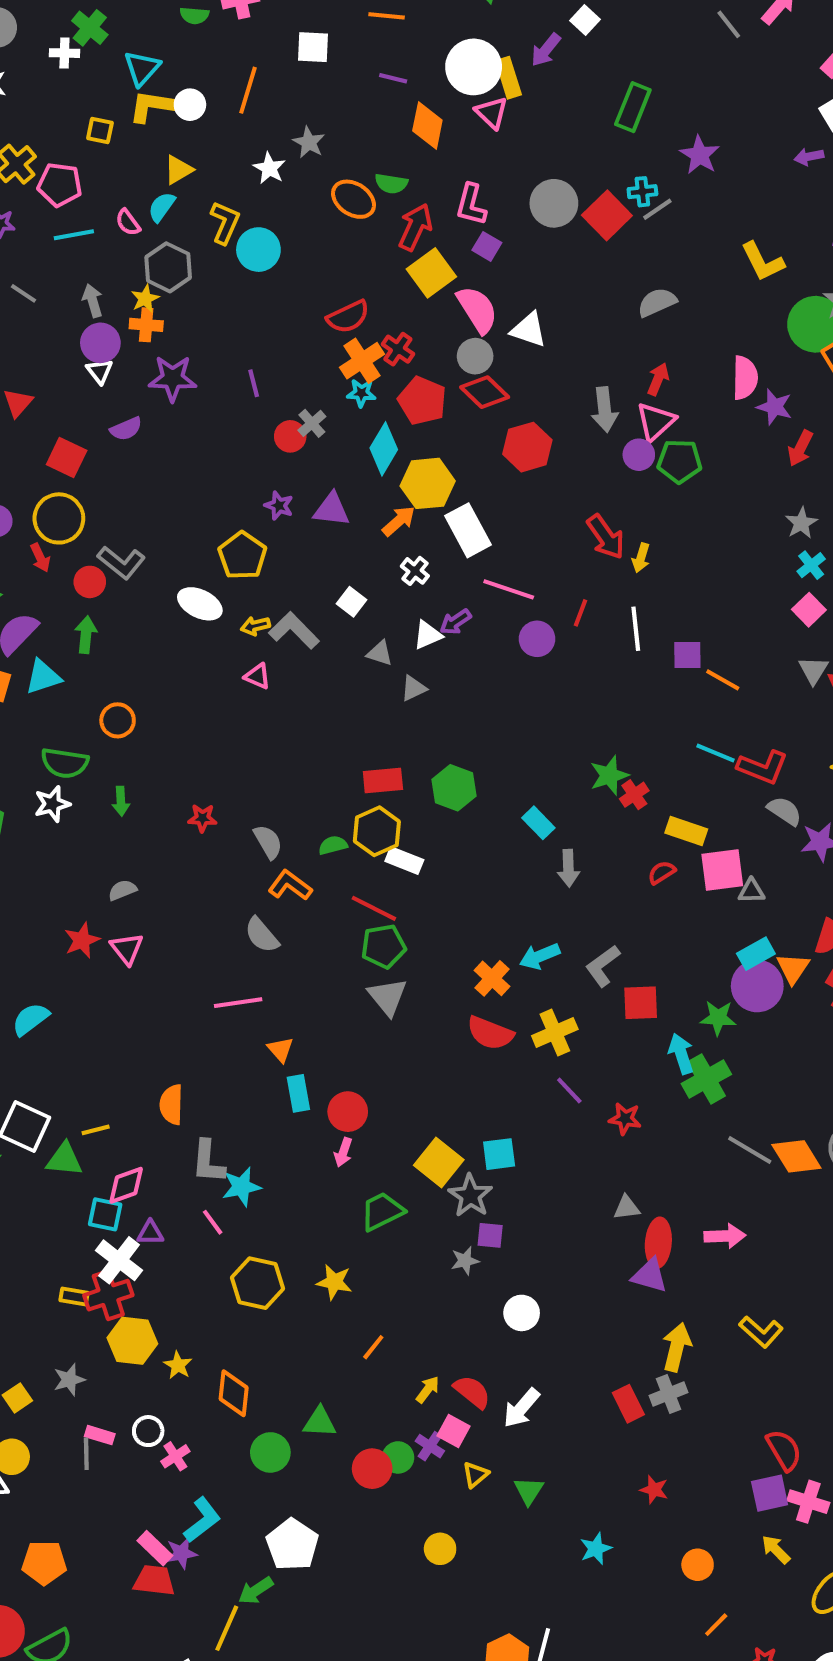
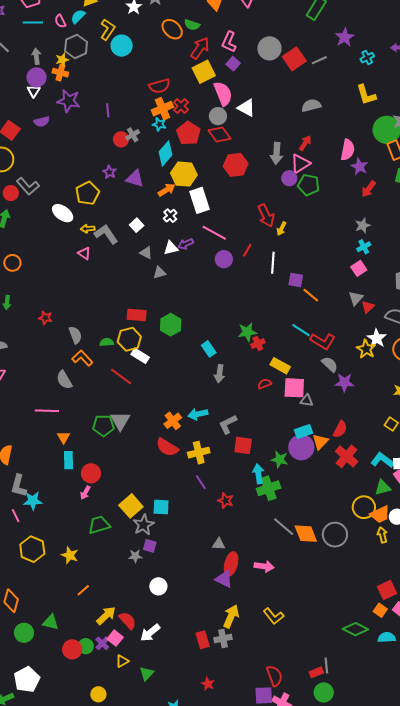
cyan cross: (642, 192) -> (367, 58), moved, turned -32
green pentagon: (384, 946) -> (103, 426), moved
yellow arrow: (428, 1390) -> (106, 616), size x1.5

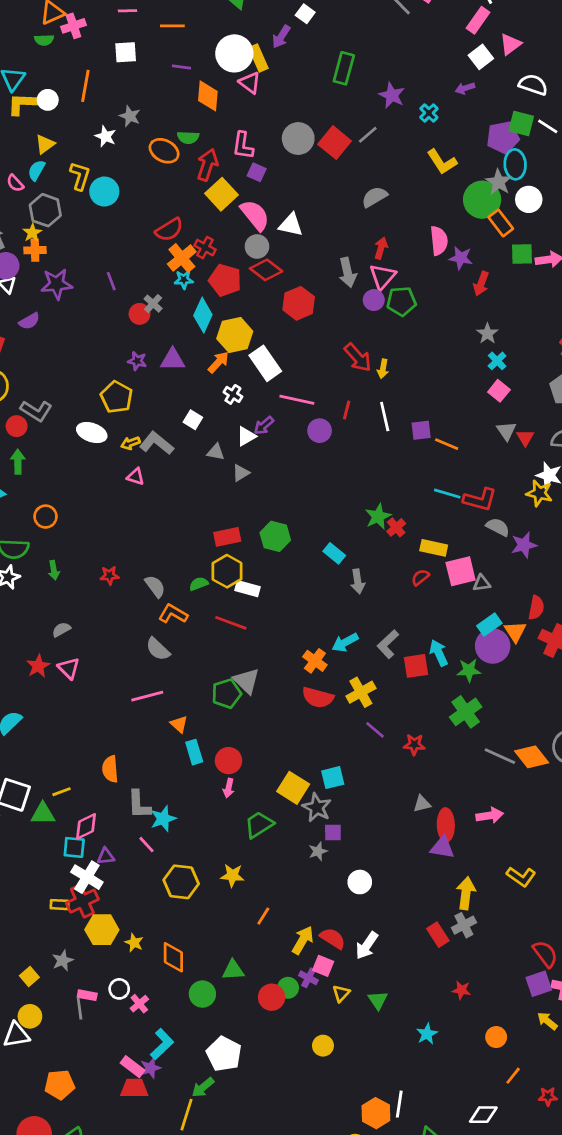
cyan arrow: (258, 474) -> (439, 653), moved

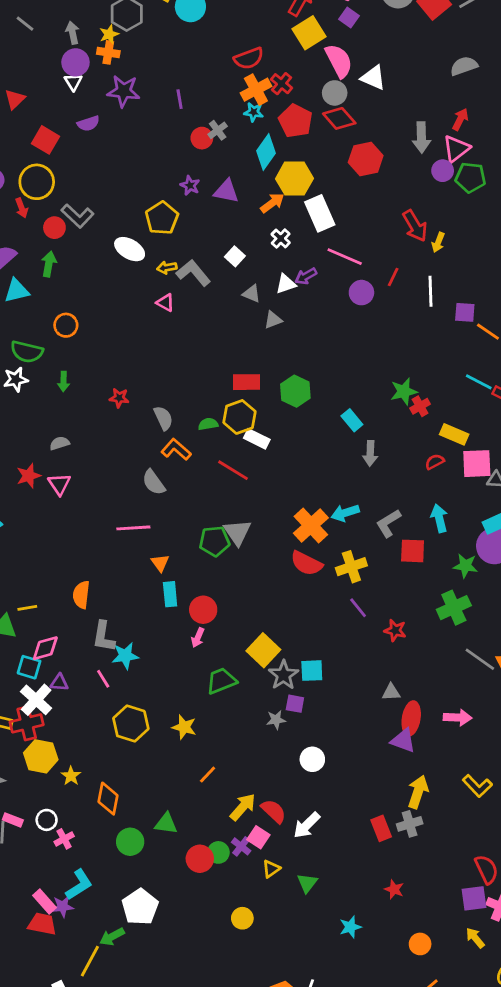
cyan arrow: (439, 653) -> (439, 518), moved
orange cross: (315, 661) -> (311, 526), size x1.4
cyan square: (333, 778) -> (312, 671), moved

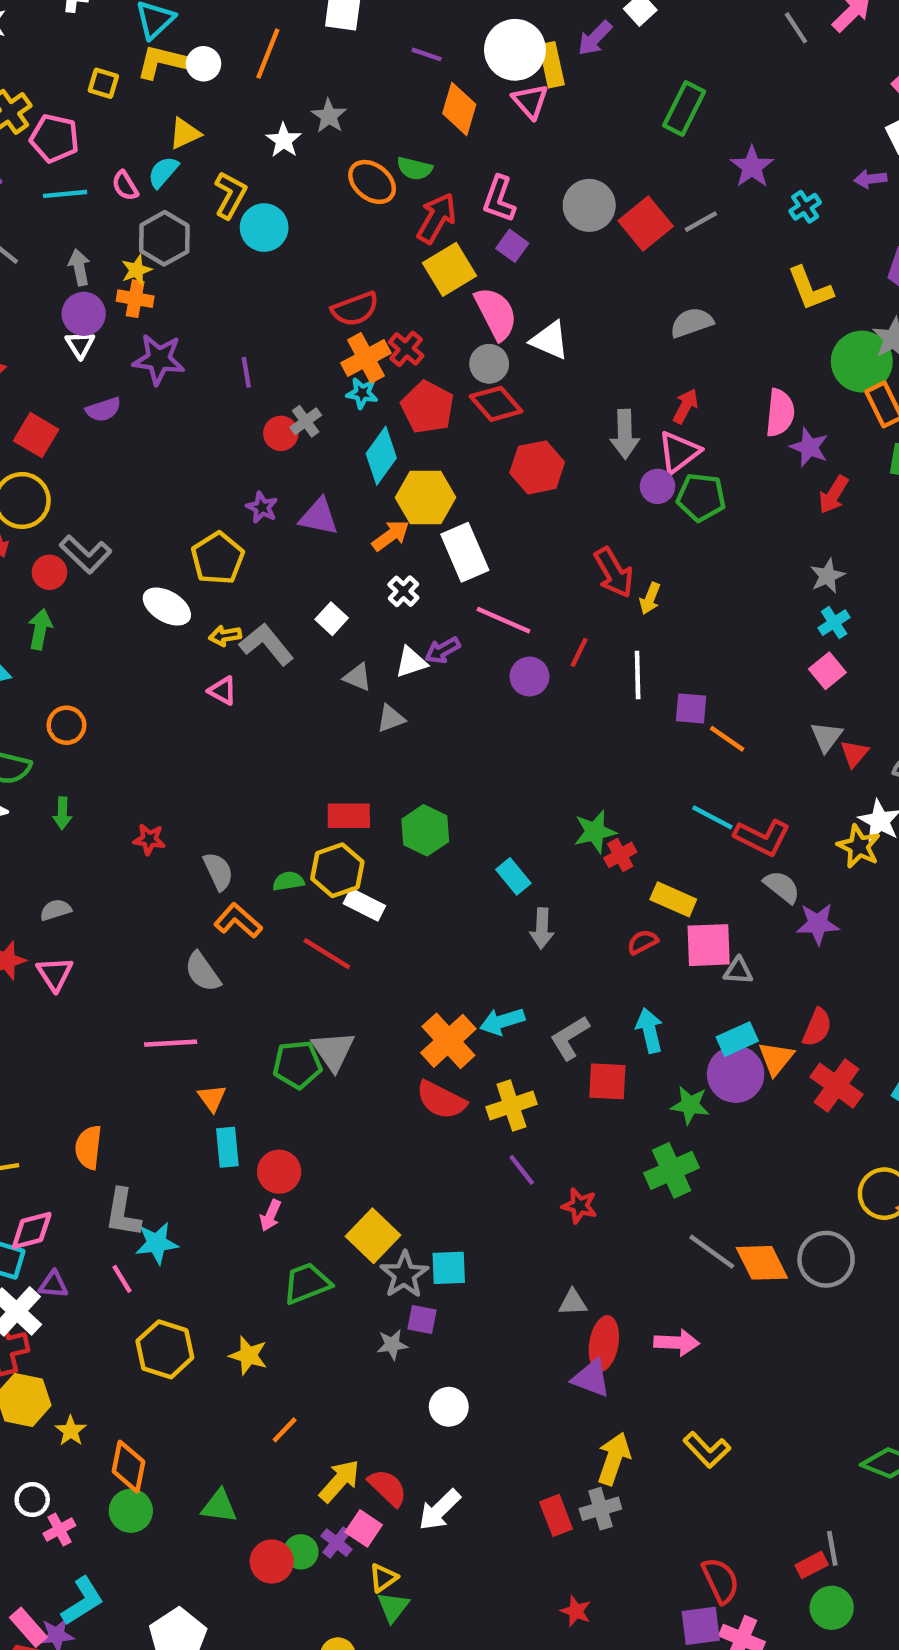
green circle: (130, 842) -> (131, 1511), moved
green triangle: (307, 883) -> (393, 1607), moved

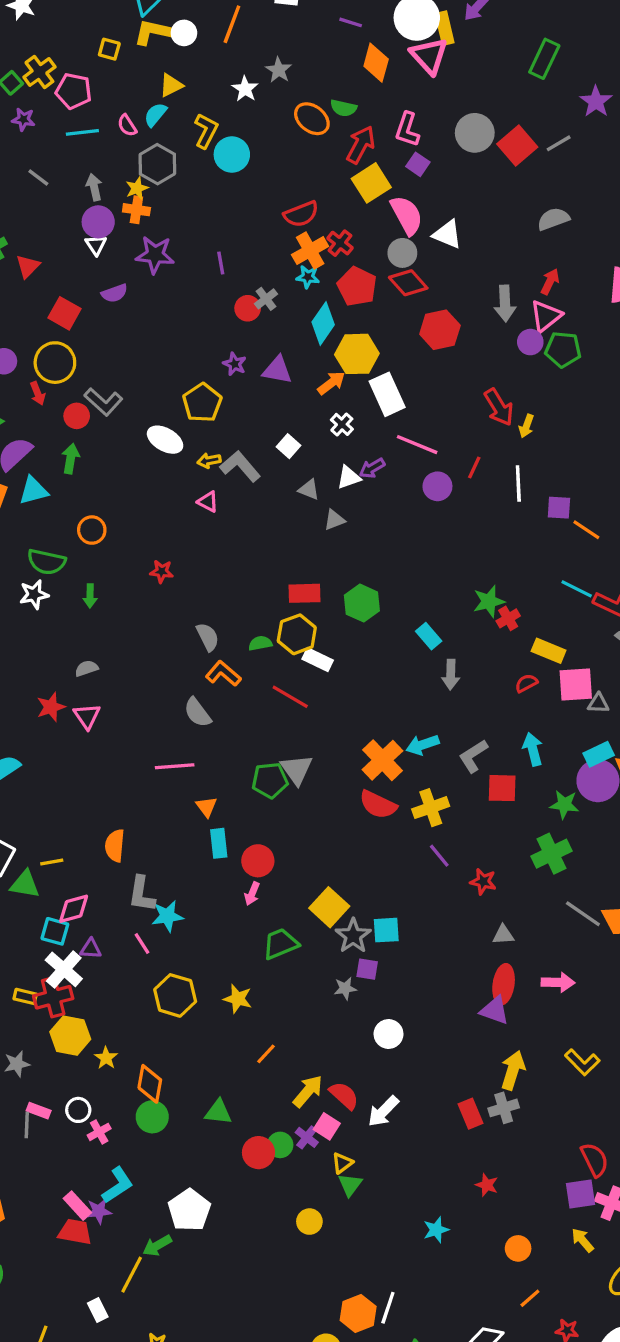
pink triangle: (530, 101) -> (429, 56), size x1.4
red star: (149, 839) -> (162, 571), moved
gray triangle: (573, 1302) -> (503, 935), moved

